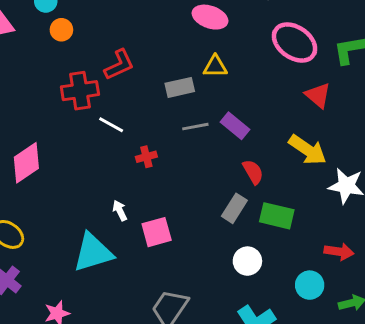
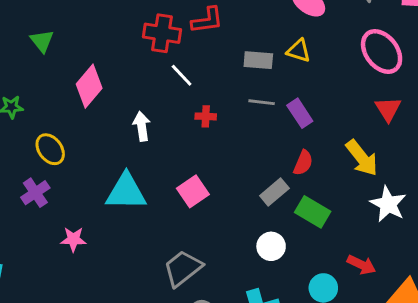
pink diamond: (26, 163) -> (89, 86), turned -33
red semicircle: (253, 172) -> (303, 163), turned 35
white arrow: (120, 211) -> (142, 126), moved, size x1.4
pink square: (157, 232) -> (193, 191), turned -36

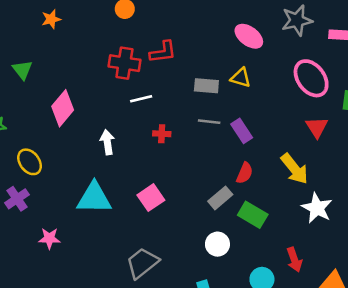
white line: (182, 75) -> (141, 99), turned -60
red arrow: (361, 265) -> (294, 260), turned 45

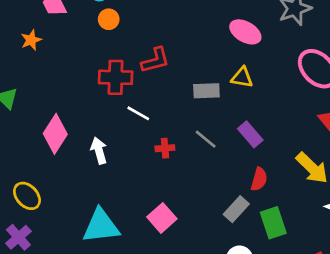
white line: (141, 99) -> (138, 113), turned 50
gray line: (209, 122) -> (206, 139), moved, turned 40
white arrow: (107, 142) -> (99, 151), moved
green rectangle: (253, 215) -> (273, 223), turned 48

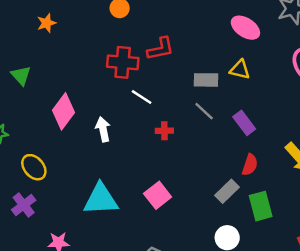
gray line: (206, 139) -> (204, 111), moved

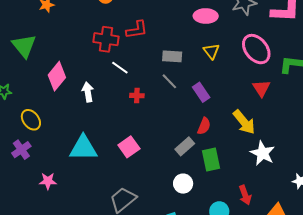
pink ellipse: (245, 28) -> (206, 16), turned -35
yellow triangle: (240, 70) -> (211, 51), moved, turned 36
green triangle: (21, 76) -> (24, 46), size x1.5

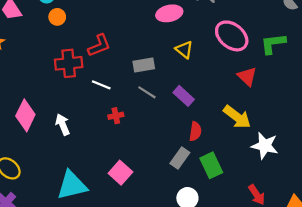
white line: (120, 68) -> (101, 85), moved

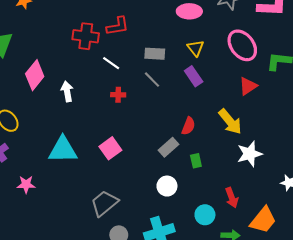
red triangle: (247, 77) -> (248, 86), turned 30
purple rectangle: (184, 96) -> (194, 76), moved
white star: (265, 146) -> (250, 154), turned 30
green rectangle: (211, 165) -> (196, 161), size x0.6

